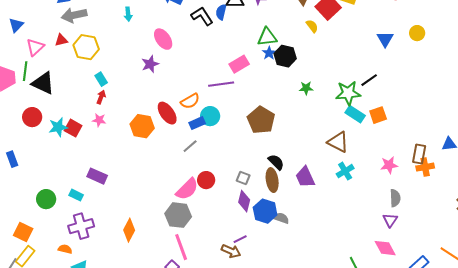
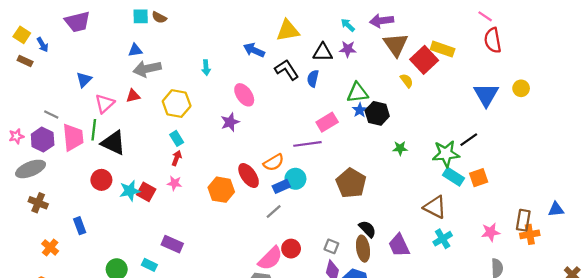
blue semicircle: (221, 12) -> (313, 78), moved
blue triangle: (385, 39) -> (486, 95), size x1.4
yellow hexagon: (86, 47) -> (177, 104), moved

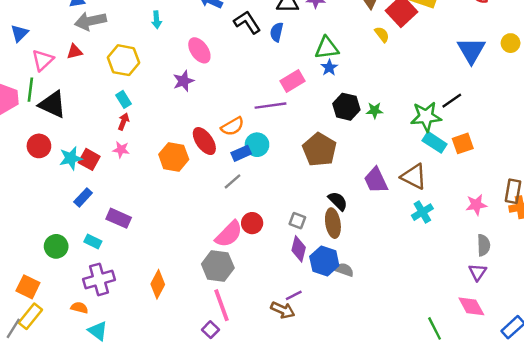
black hexagon: (377, 113) -> (346, 107), moved
blue rectangle: (80, 226) -> (83, 197), moved, turned 63
purple trapezoid: (399, 245) -> (376, 180), moved

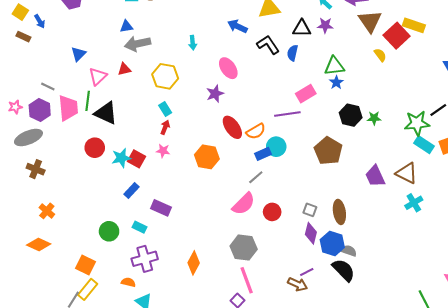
red ellipse: (204, 141) -> (232, 127), moved
black semicircle: (338, 201) -> (343, 270), moved, size x1.4
pink semicircle: (229, 234) -> (244, 204), moved

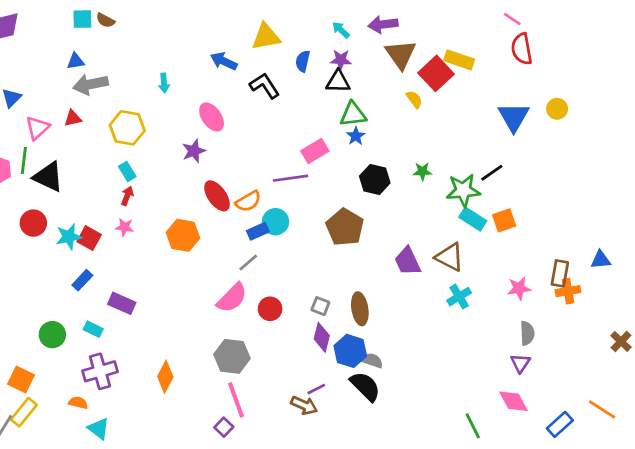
black triangle: (302, 28) -> (338, 82), moved
blue semicircle: (293, 53) -> (303, 61), moved
green star: (374, 118) -> (422, 171), moved

